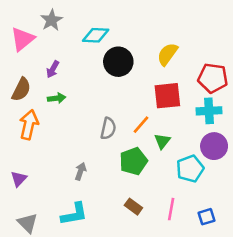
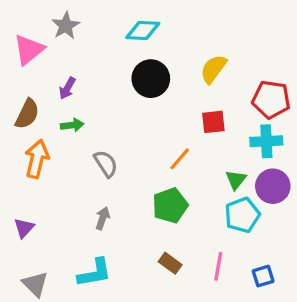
cyan diamond: (96, 35) -> (143, 30), moved
red square: (167, 96) -> (213, 122), size x0.7
gray semicircle: (108, 128) -> (106, 164), moved, turned -45
green triangle: (162, 141) -> (236, 180), moved

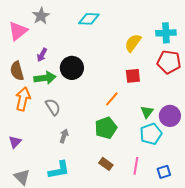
black circle: (151, 79) -> (72, 68), moved
brown semicircle: (27, 114) -> (17, 71), turned 138
green arrow: (72, 125) -> (45, 78), size x1.5
cyan cross: (266, 141) -> (166, 33), moved
gray semicircle: (106, 164) -> (53, 107), moved

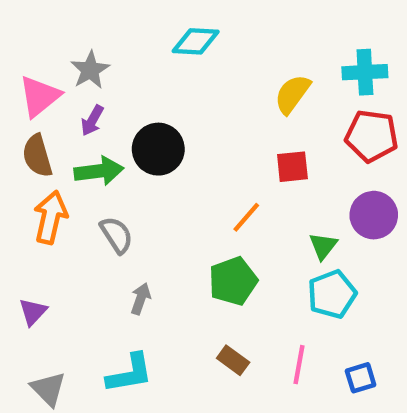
gray star: (41, 16) -> (90, 70), moved
pink triangle: (18, 31) -> (39, 96), moved
purple circle: (170, 116) -> (374, 215), moved

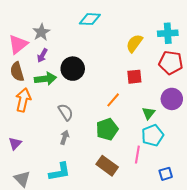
gray semicircle: (116, 235) -> (66, 112), moved
brown rectangle: (233, 360) -> (107, 166), size x1.5
pink line: (299, 365) -> (137, 155), moved

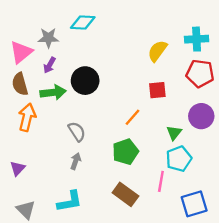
cyan diamond: (90, 19) -> (83, 22), moved
gray star: (41, 32) -> (48, 38), turned 30
blue square: (166, 174) -> (194, 204), size x1.6

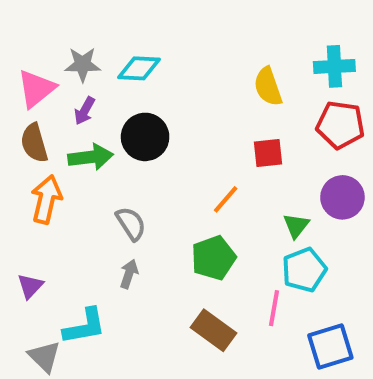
cyan diamond: (83, 22) -> (139, 68), moved
yellow semicircle: (157, 51) -> (268, 87), turned -55
cyan L-shape: (70, 201) -> (85, 326), moved

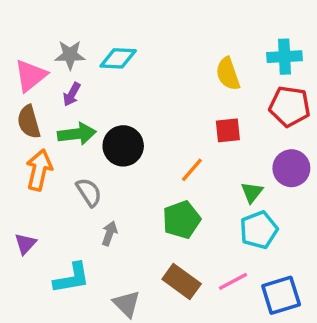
black circle: (145, 137) -> (123, 146), moved
gray semicircle: (131, 224) -> (89, 192), moved
pink line: (274, 308) -> (233, 281), moved, turned 52
gray triangle: (44, 357) -> (127, 304), moved

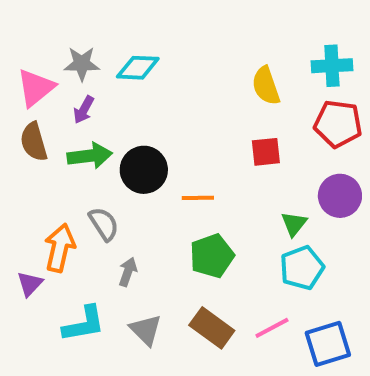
orange arrow: (39, 170) -> (60, 248), moved
orange line: (192, 170) -> (198, 198), moved, turned 48
gray triangle: (127, 304) -> (146, 330), moved

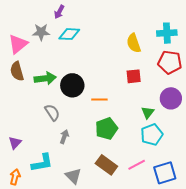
purple arrow: (84, 110) -> (59, 12), moved
orange arrow: (60, 248) -> (15, 177), moved, size x0.7
gray triangle: (146, 330) -> (73, 176), moved

